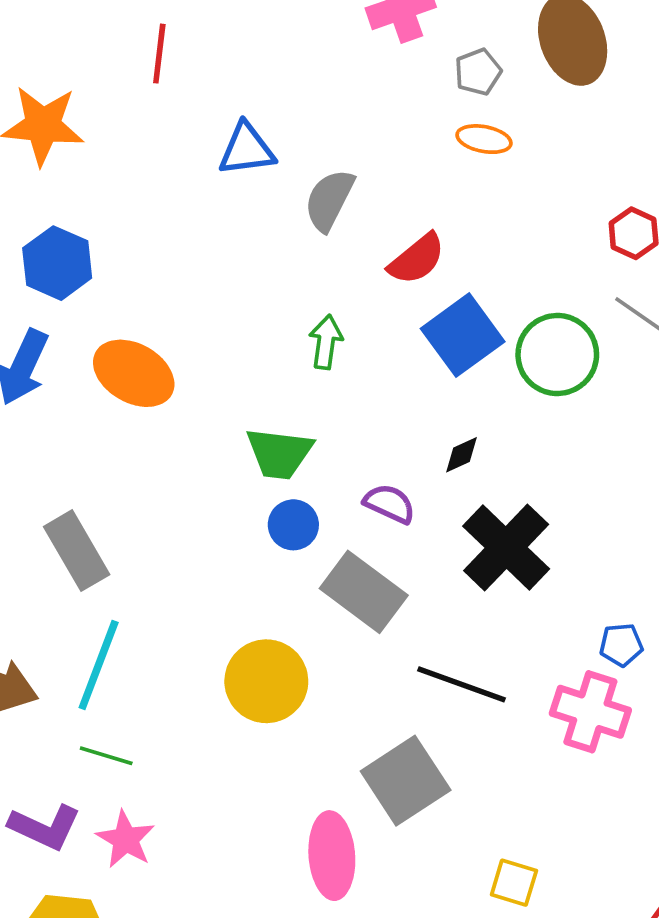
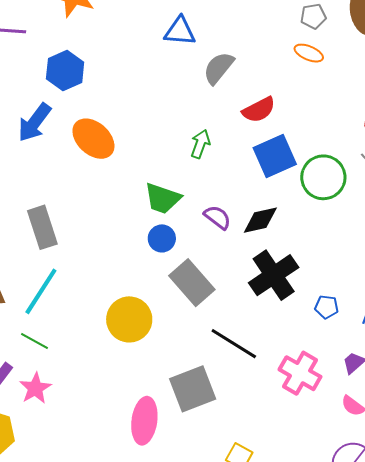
black diamond: (461, 455) -> (260, 220), size x1.6
purple semicircle: (390, 504) -> (217, 217), moved
blue pentagon: (621, 645) -> (327, 307), moved

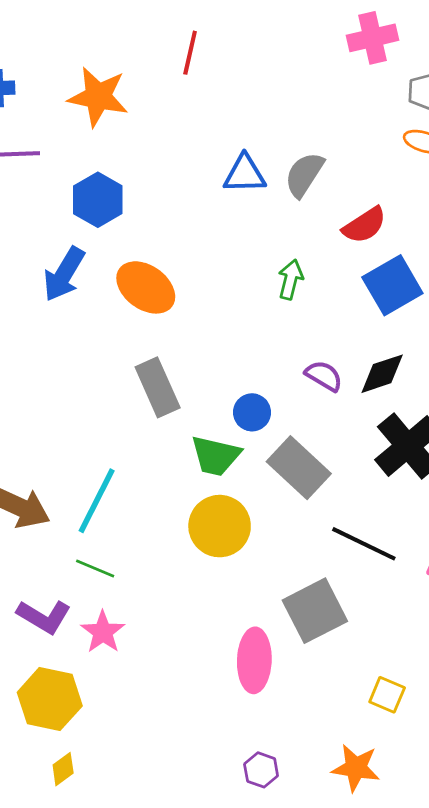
blue triangle: (180, 31) -> (245, 174), moved
green trapezoid: (163, 198) -> (216, 456), moved
gray rectangle: (42, 227) -> (158, 387), moved

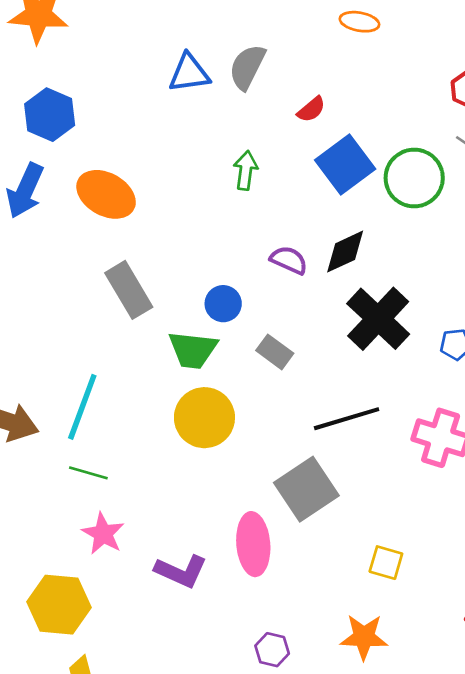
red semicircle: (364, 225) -> (311, 109), size x0.7
gray rectangle: (299, 468) -> (275, 352), size x0.6
black line: (364, 544) -> (347, 419), turned -36
purple L-shape: (44, 617) -> (181, 571), moved

